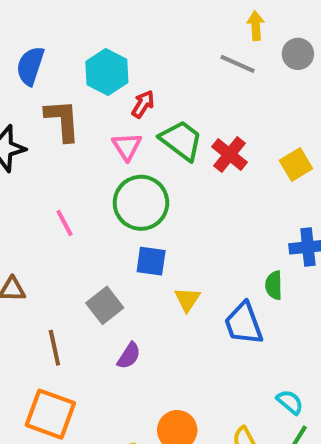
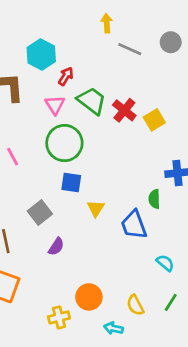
yellow arrow: (256, 26) -> (107, 23), moved
yellow square: (296, 165) -> (154, 120), moved
cyan semicircle: (290, 402) -> (165, 263), moved

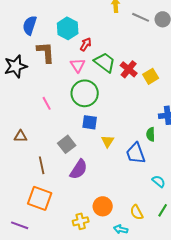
gray line: (130, 49) -> (141, 17), moved
purple semicircle: (56, 247) -> (79, 169), size x1.5

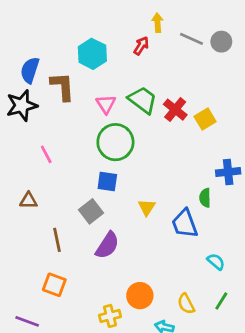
blue semicircle: (30, 25) -> (30, 70), moved
red arrow: (86, 44) -> (141, 46), moved
pink line: (47, 103) -> (46, 154), moved
blue square: (90, 122) -> (107, 182), moved
orange square: (40, 198) -> (54, 285), size x0.7

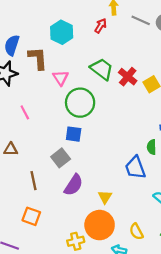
pink triangle: (106, 104) -> (61, 78), moved
yellow triangle: (147, 207) -> (105, 197), moved
orange circle: (140, 296) -> (100, 225), size x1.4

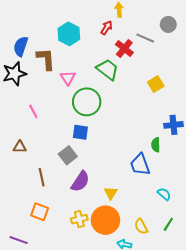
gray line: (141, 20) -> (145, 38), moved
red cross: (128, 77) -> (124, 49), moved
yellow cross: (76, 241) -> (79, 219), moved

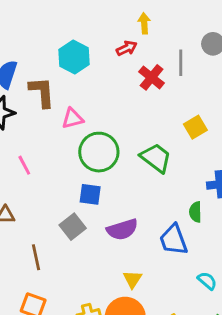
red arrow: (107, 28) -> (127, 48), turned 32
gray line: (145, 38) -> (181, 63), turned 66
green trapezoid: (108, 69) -> (156, 158), moved
pink triangle: (68, 78) -> (73, 118), turned 49
purple semicircle: (80, 181) -> (122, 230), moved, turned 40

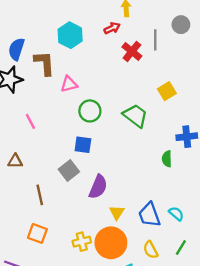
green circle: (99, 152) -> (90, 111), size x0.7
purple semicircle: (122, 230) -> (98, 187), moved, turned -50
blue trapezoid: (173, 240) -> (149, 215), moved

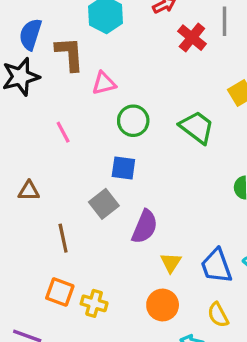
pink line: (30, 121) -> (63, 132), moved
yellow cross: (82, 242) -> (94, 303), moved, turned 30
orange circle: (111, 243) -> (163, 305), size x0.7

